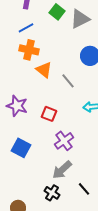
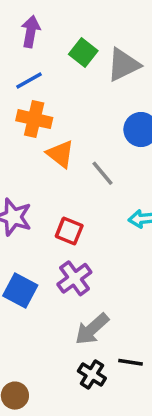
purple cross: (64, 141) -> (74, 278), moved
black line: (84, 189) -> (130, 362), turned -40
black cross: (52, 193) -> (92, 375), moved

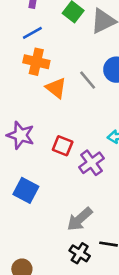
gray line: (102, 173) -> (88, 80), moved
purple cross: (74, 278) -> (91, 163), moved

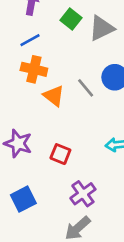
purple cross: (91, 163) -> (83, 194), moved
blue square: (26, 190) -> (23, 199), turned 35

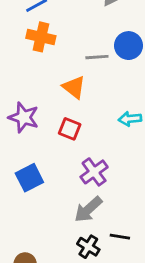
gray line: (86, 88) -> (97, 57), turned -54
orange triangle: (54, 96) -> (74, 87), moved

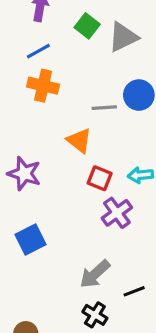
red square: (70, 129) -> (100, 178), moved
purple cross: (94, 172) -> (117, 213), moved
black line: (120, 237) -> (134, 291), moved, turned -30

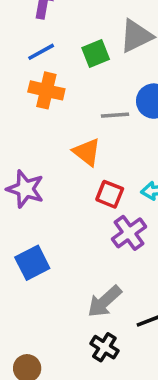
green square: (87, 26) -> (96, 54), moved, turned 30

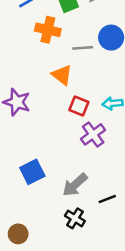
orange cross: (46, 90) -> (48, 30), moved
blue square: (32, 263) -> (32, 172), moved

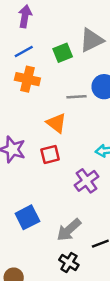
orange cross: (48, 30) -> (27, 79), moved
red square: (79, 106) -> (50, 154), moved, turned -36

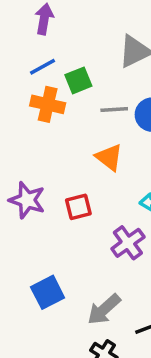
green square: (63, 53) -> (78, 80), moved
gray line: (76, 97) -> (114, 109), moved
orange triangle: (56, 123) -> (109, 157), moved

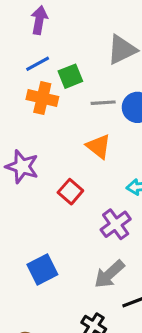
purple star: (27, 200) -> (22, 167), moved
red square: (78, 207) -> (70, 192), turned -35
gray arrow: (104, 309) -> (109, 274), moved

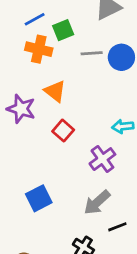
orange triangle: (98, 146) -> (55, 91), moved

